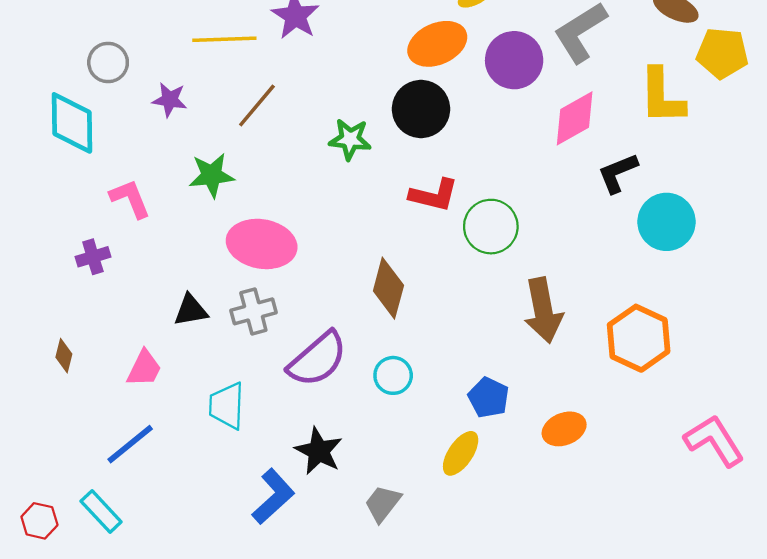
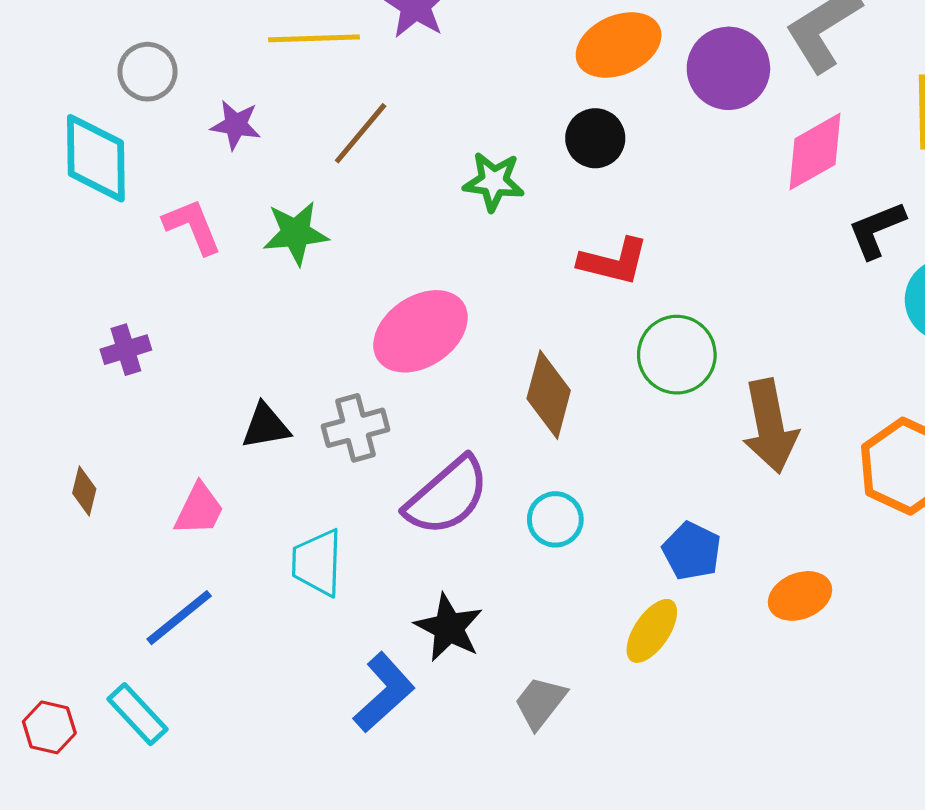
black circle: (421, 109) -> (595, 138), size x0.7
pink L-shape: (130, 199) -> (192, 226), moved
green circle: (491, 227) -> (677, 355), moved
pink ellipse: (262, 244) -> (420, 331), moved, turned -44

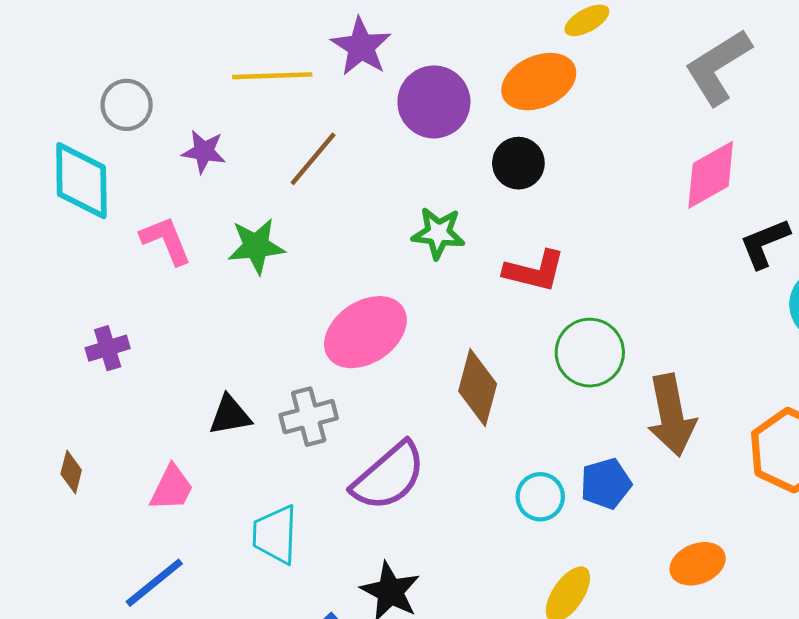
purple circle: (728, 68) -> (434, 102), moved
green star: (494, 182) -> (438, 233), moved
cyan circle: (555, 519) -> (540, 497), moved
blue pentagon: (692, 551) -> (606, 484), moved, turned 30

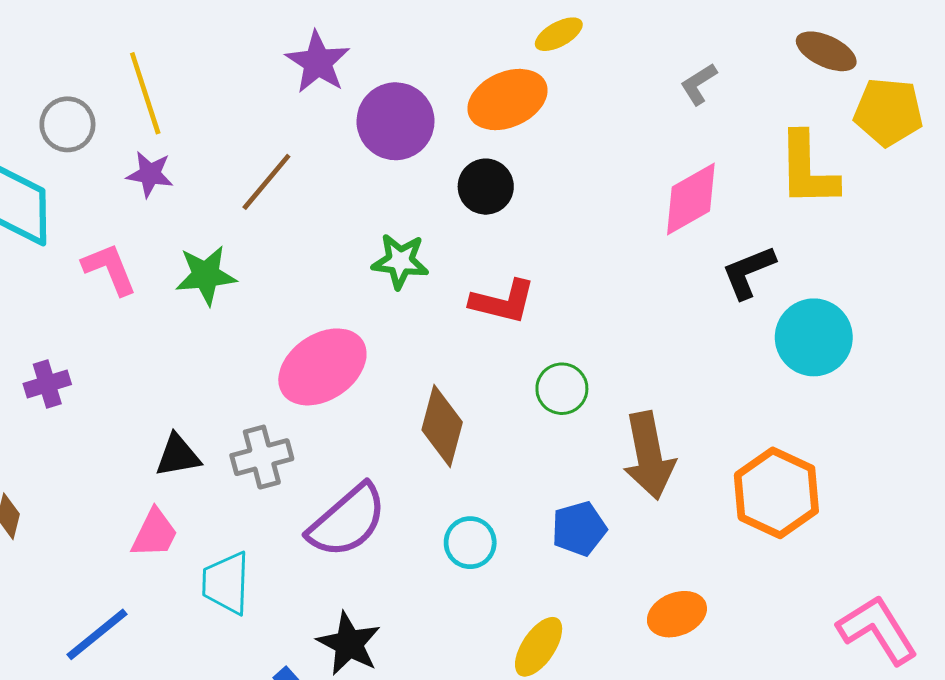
gray L-shape: (718, 67) -> (699, 84), size x0.5
yellow line: (272, 76) -> (145, 93), moved, turned 74
green circle: (590, 353) -> (562, 389), size x0.7
pink trapezoid: (172, 488) -> (155, 533), moved
cyan circle: (540, 497) -> (470, 543), moved

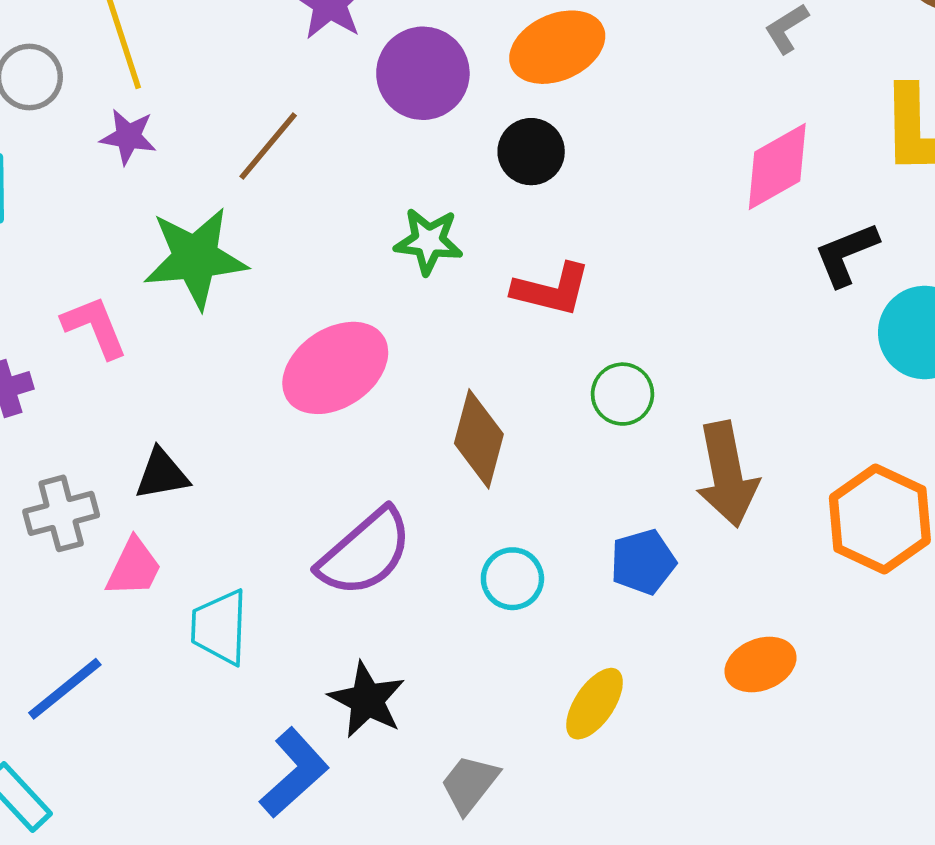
pink L-shape: (109, 269) -> (95, 327), moved
green star: (206, 275) -> (195, 258), size x1.4
gray cross: (262, 457) -> (61, 513), moved

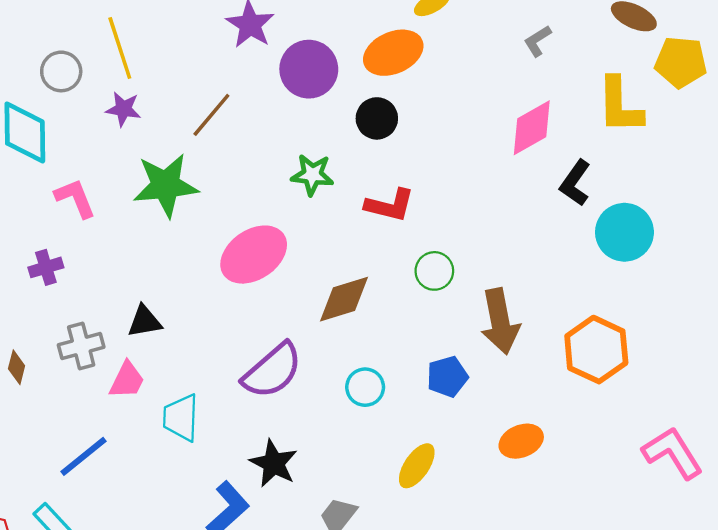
black L-shape: (846, 254) -> (575, 183), turned -33
pink L-shape: (95, 327) -> (75, 198), moved
brown diamond: (479, 439) -> (344, 299), turned 58

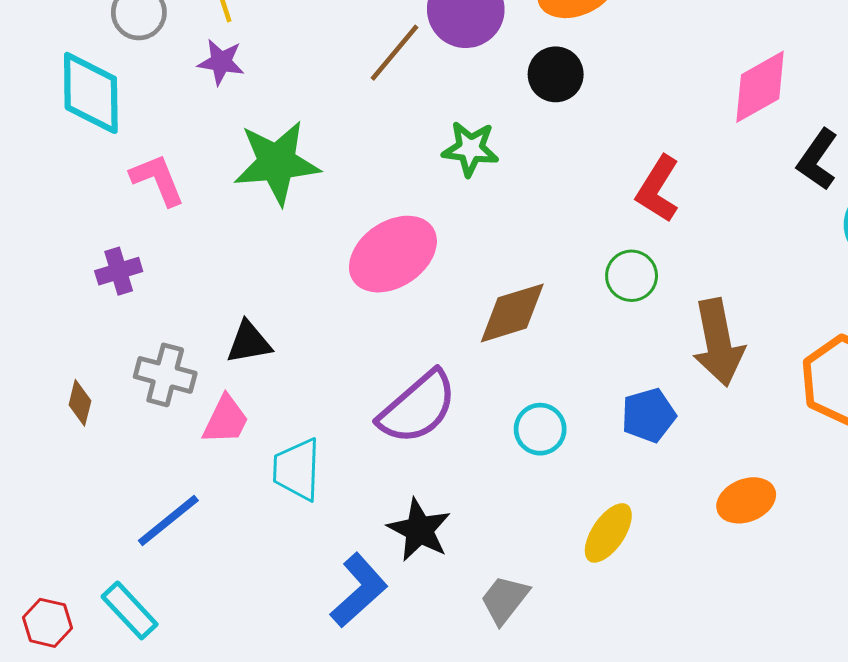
brown line: (211, 115) -> (394, 53), moved
red L-shape: (390, 205) -> (658, 189), moved, turned 108
gray cross: (81, 346) -> (165, 375), turned 30

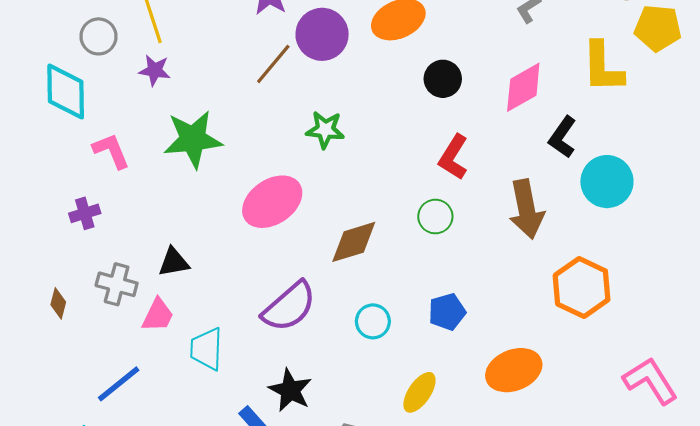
black circle: (556, 74) -> (443, 79), moved
brown arrow: (718, 342) -> (526, 209), moved
orange ellipse: (746, 500) -> (514, 370), size x1.4

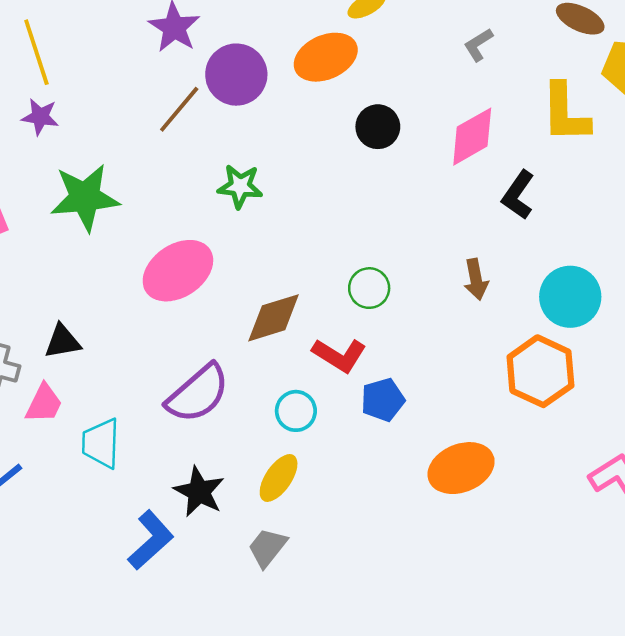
red L-shape: (453, 157) -> (339, 355), moved, turned -90
cyan circle: (607, 182) -> (570, 297), moved
brown arrow: (526, 209) -> (476, 279), size x0.6
yellow ellipse: (419, 392) -> (279, 478), moved

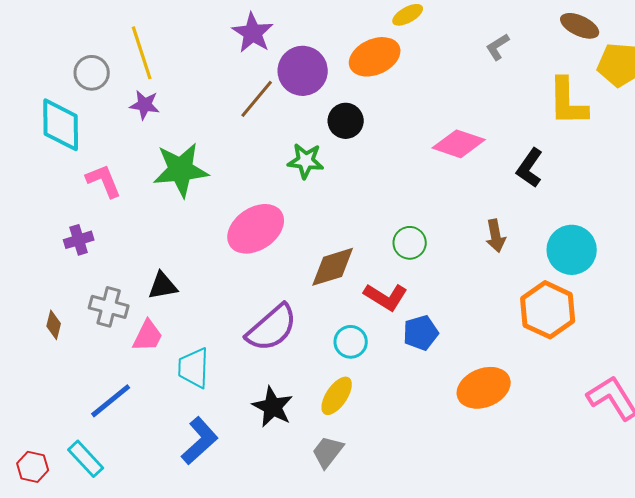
black circle: (378, 127) -> (346, 121), moved
pink diamond: (472, 137) -> (459, 144), moved, turned 48
blue L-shape: (151, 540) -> (200, 441), moved

